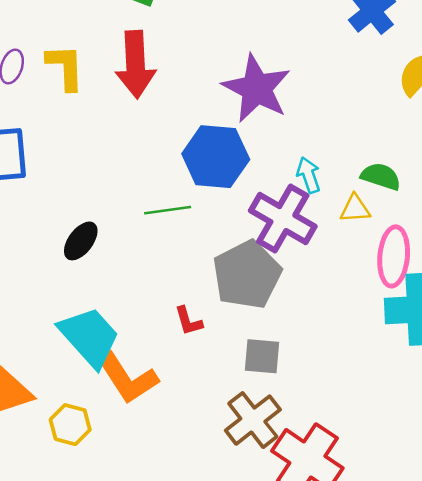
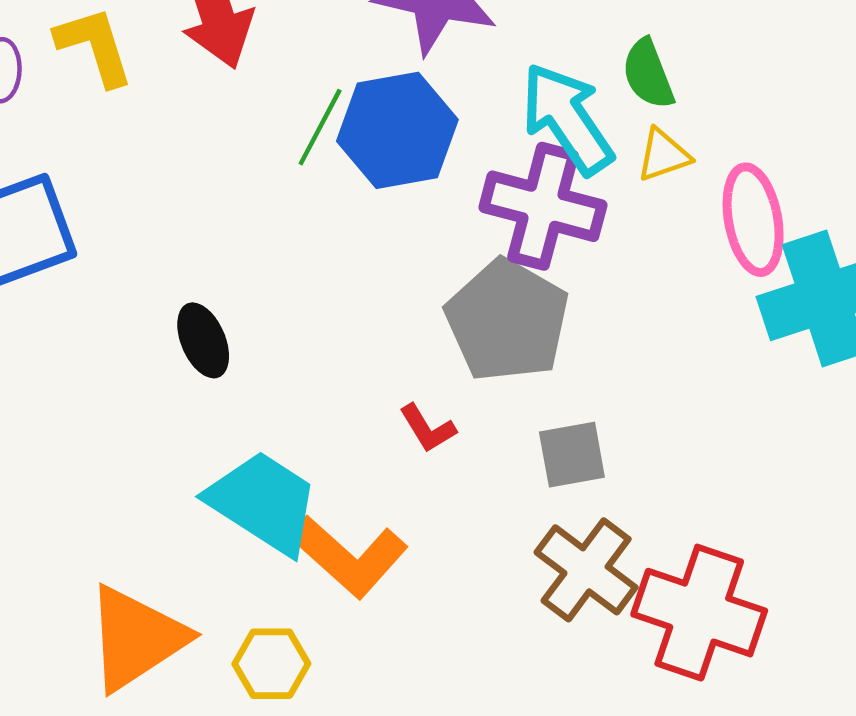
cyan arrow: (309, 175) -> (567, 119), size x1.8
green semicircle: (381, 176) -> (648, 74), moved, turned -114
green line: (168, 210) -> (320, 127), moved, turned -39
black ellipse: (81, 241) -> (203, 340), turned -45

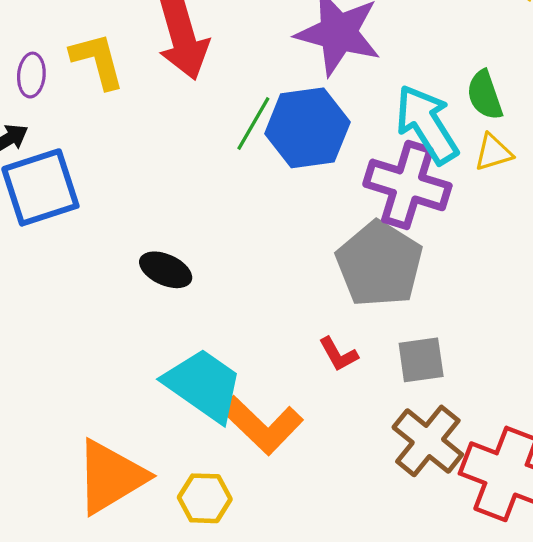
black ellipse: (203, 340) -> (166, 270), turned -45
red L-shape: (428, 428) -> (338, 354), moved

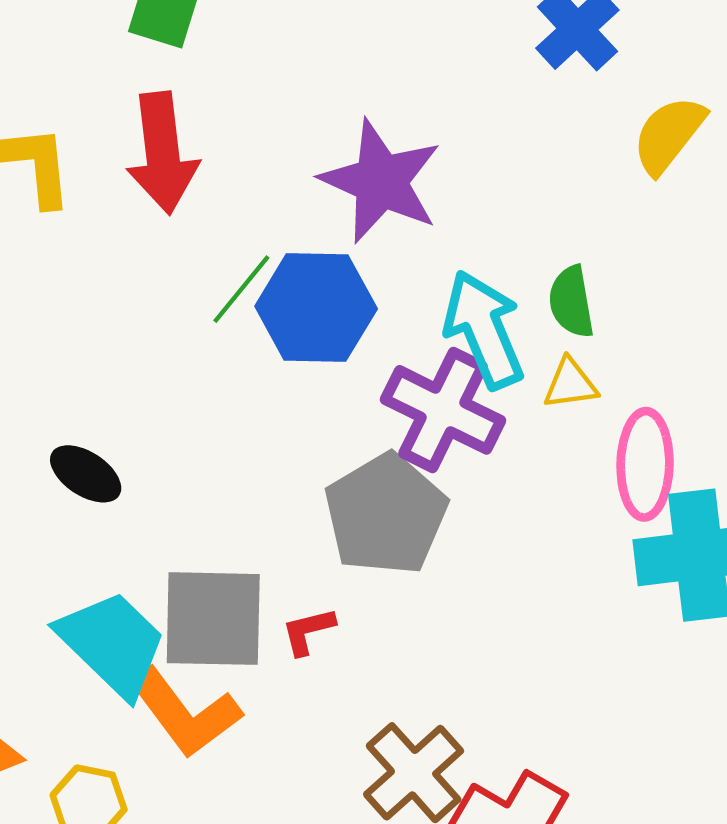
red L-shape: (338, 354) -> (308, 631), turned 96
gray square: (421, 360) -> (213, 619), moved, size x1.6

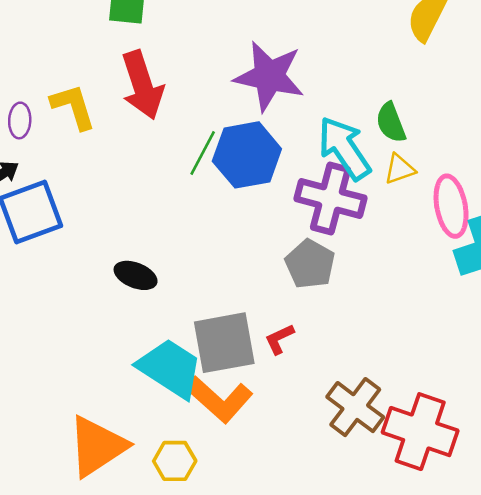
gray pentagon: (386, 514) -> (310, 264), size x0.7

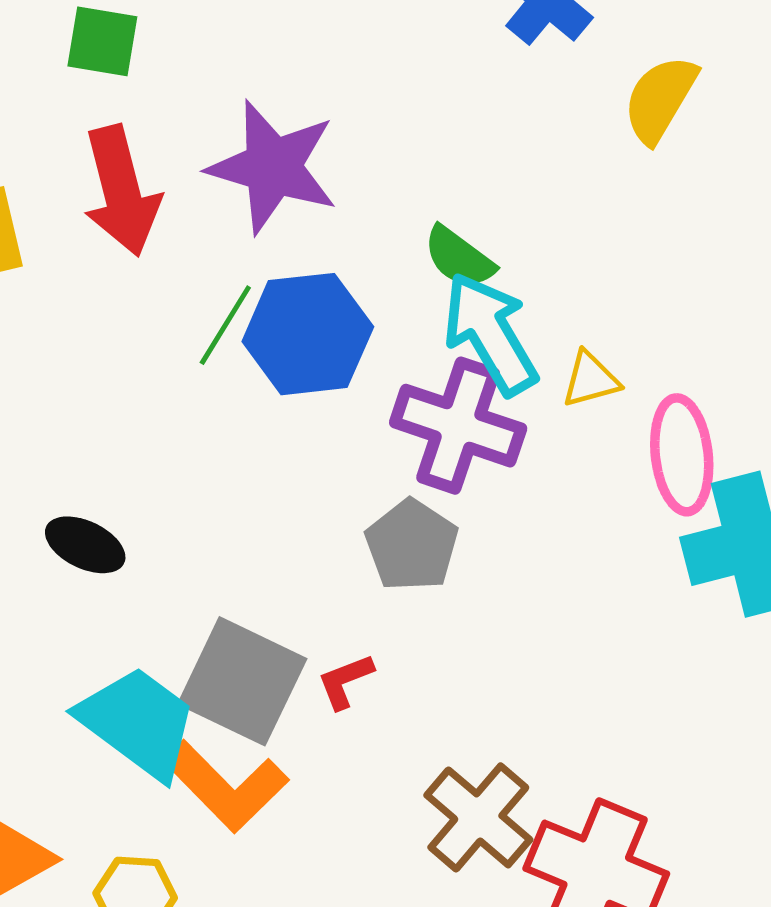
purple star: (269, 76) -> (273, 167), moved
green semicircle: (391, 123) -> (459, 257), moved, turned -36
gray square: (224, 343) -> (242, 681), turned 32

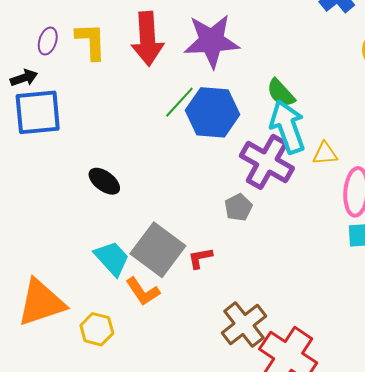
purple star: (273, 167) -> (211, 41), turned -30
gray pentagon: (412, 545) -> (238, 207), size x0.7
cyan trapezoid: (138, 722) -> (112, 258), size x0.7
orange L-shape: (226, 786) -> (143, 291), size x0.7

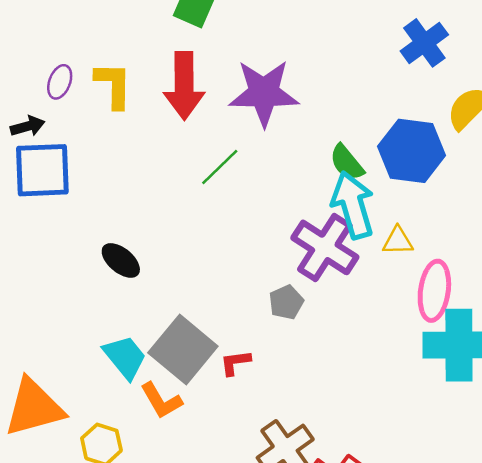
blue hexagon: (213, 112) -> (412, 151), moved

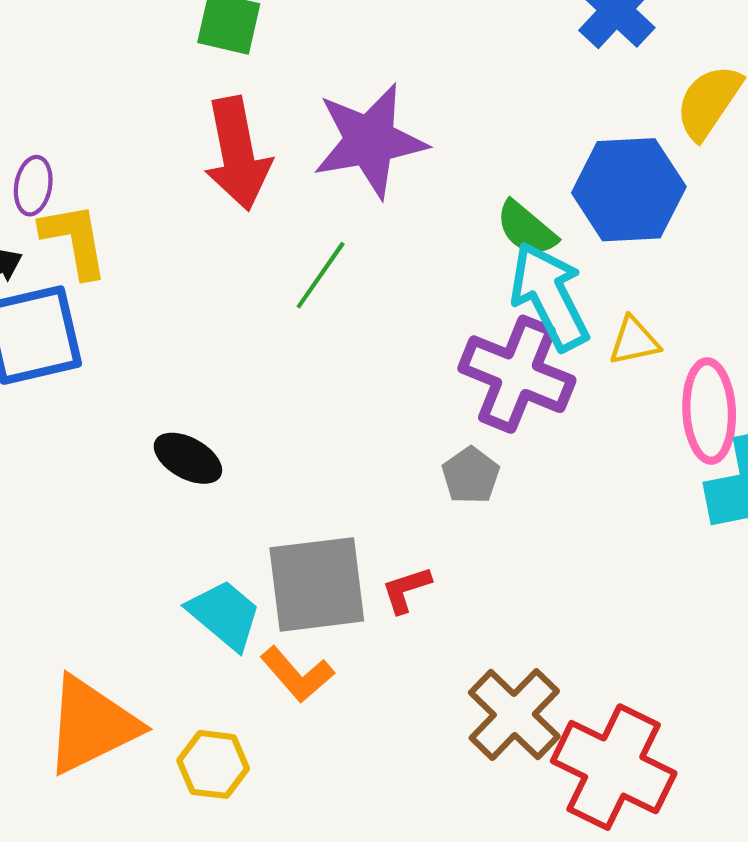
yellow L-shape: (114, 85) -> (75, 240), moved
gray square: (183, 350) -> (317, 584), turned -36

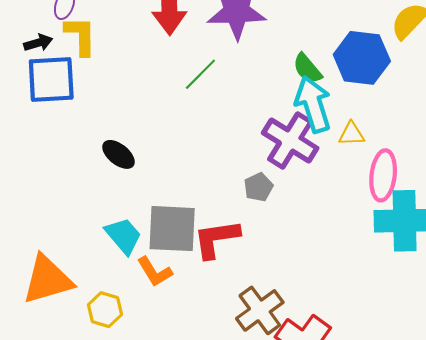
red L-shape: (406, 590) -> (216, 239), size x1.8

